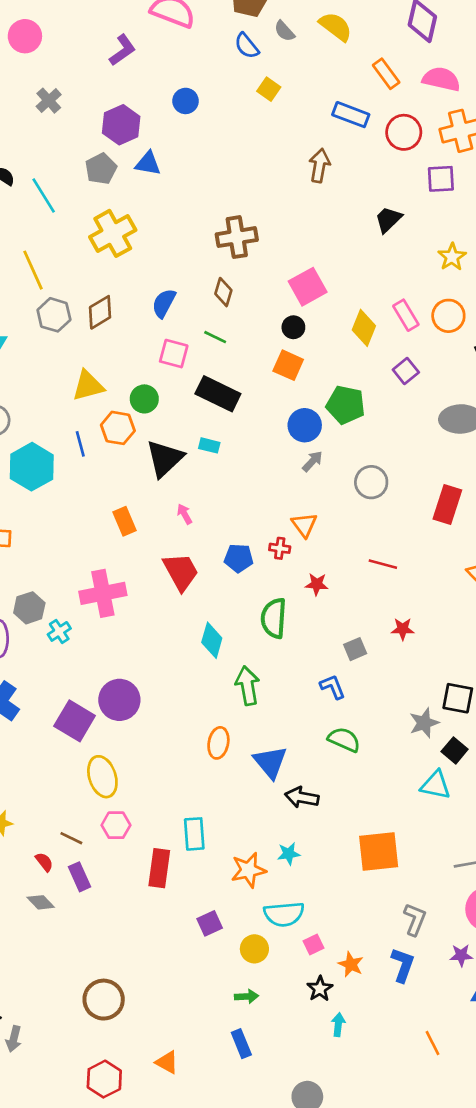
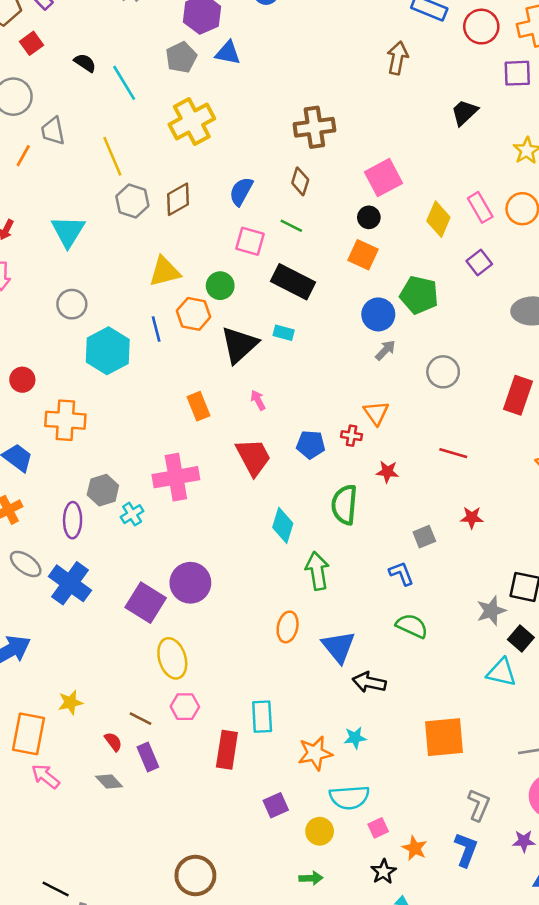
brown circle: (104, 1000) -> (195, 876), moved

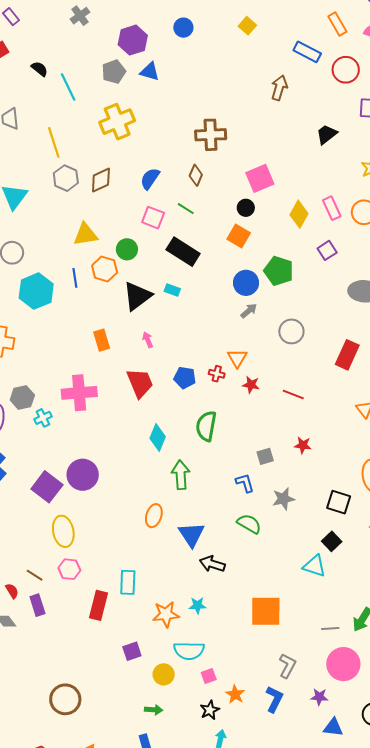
red star: (387, 472) -> (251, 385), moved
gray star: (491, 611) -> (283, 499), moved

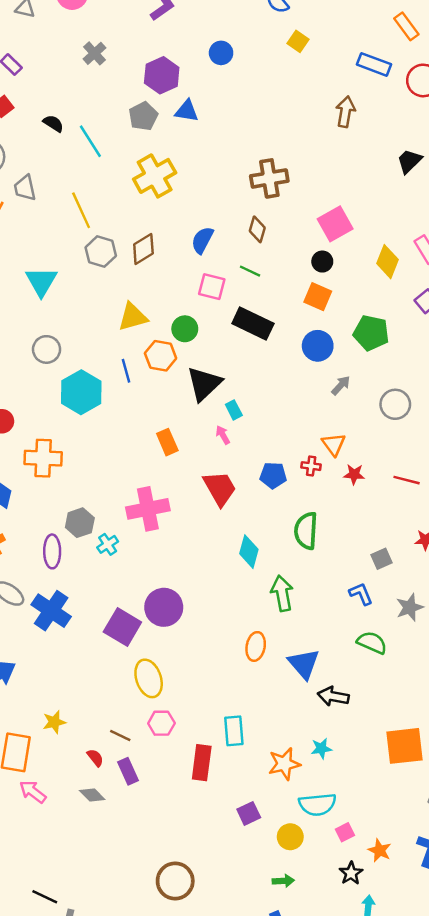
blue circle: (246, 283) -> (318, 346), moved
cyan rectangle: (172, 290) -> (234, 410), moved, turned 49

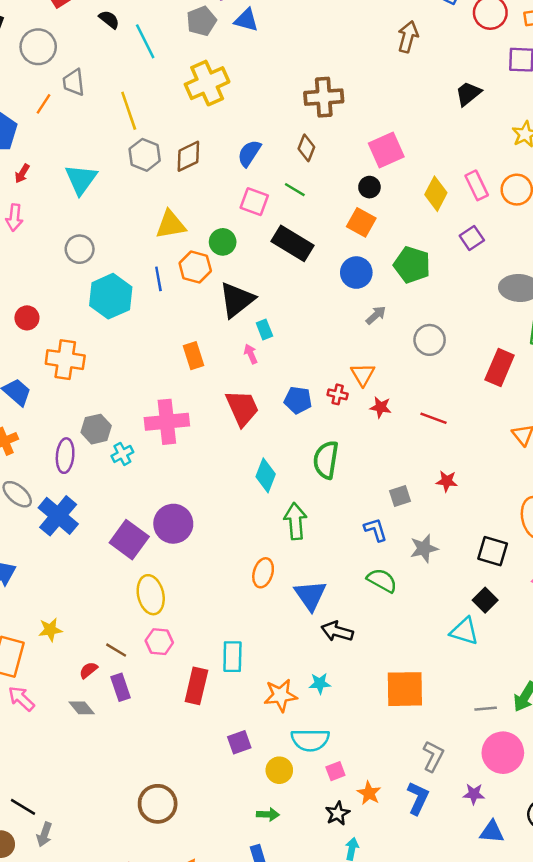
red semicircle: (95, 758) -> (88, 670), turned -96

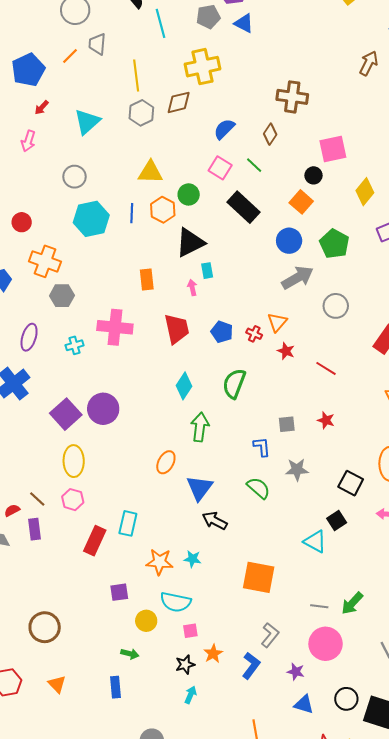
brown diamond: (188, 156) -> (179, 102), moved
gray arrow: (376, 315) -> (297, 278), size x1.8
gray hexagon: (96, 429) -> (62, 296), moved

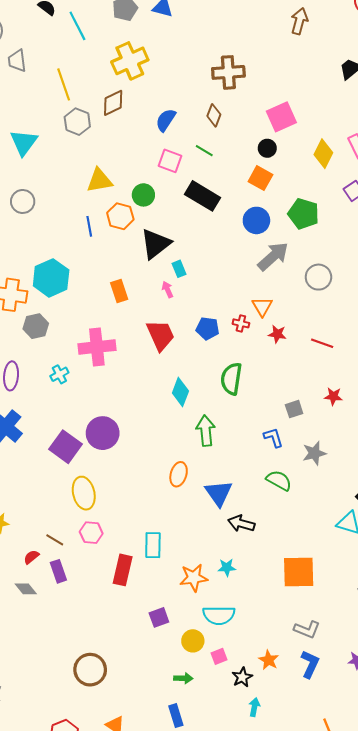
cyan hexagon: (91, 219) -> (51, 278), moved
pink square: (190, 631) -> (219, 656), moved
gray L-shape: (270, 635) -> (307, 629), moved, turned 85

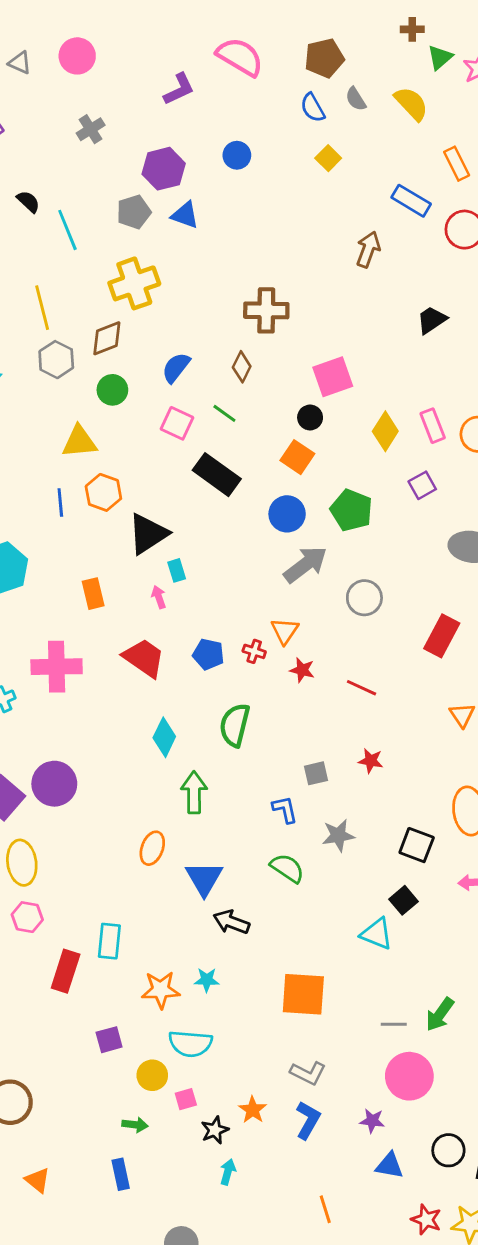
green circle: (143, 195) -> (112, 390), moved
red trapezoid: (160, 335) -> (144, 658), turned -36

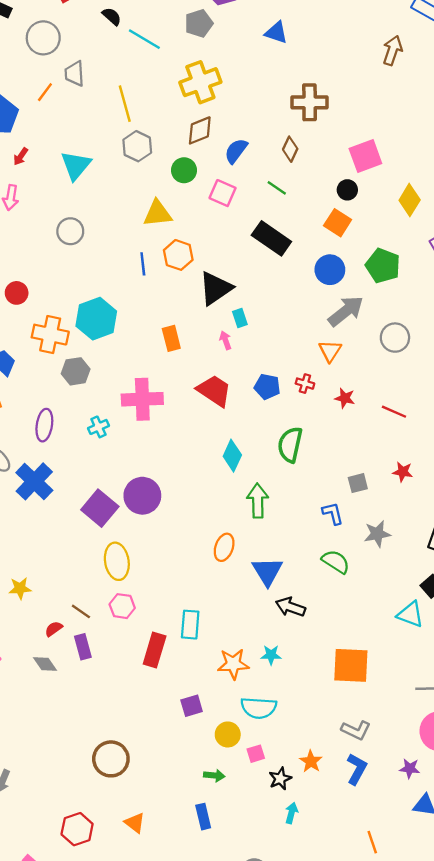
blue triangle: (185, 215) -> (276, 33), moved
cyan line: (67, 230) -> (144, 39), turned -36
brown diamond: (107, 338) -> (200, 130), moved
pink square: (177, 423) -> (223, 193), moved
orange triangle: (285, 631) -> (330, 351), moved

